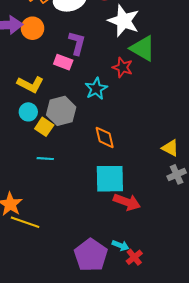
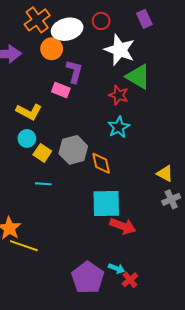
orange circle: (33, 28) -> (52, 49), moved
cyan star: (96, 89) -> (119, 127), moved
gray hexagon: (61, 111) -> (73, 150), moved

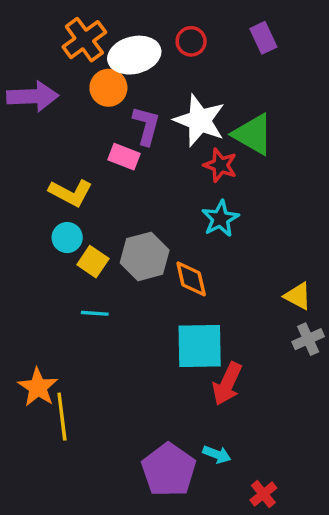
white star: (120, 50) -> (200, 120), moved
red arrow: (123, 226) -> (227, 384), turned 95
yellow line: (24, 246) -> (62, 417), turned 64
red cross: (130, 280) -> (263, 494), moved

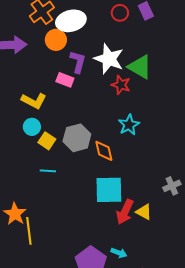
red circle: (191, 41) -> (120, 13), moved
cyan star: (220, 219) -> (129, 125), moved
yellow triangle: (298, 296) -> (144, 212), moved

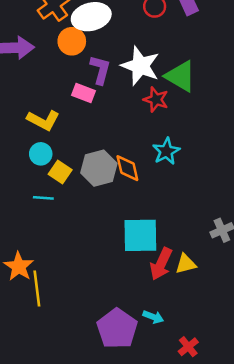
orange diamond: (104, 151) -> (127, 168), moved
cyan line: (48, 171) -> (43, 198), moved
yellow triangle: (144, 212) -> (186, 264), turned -42

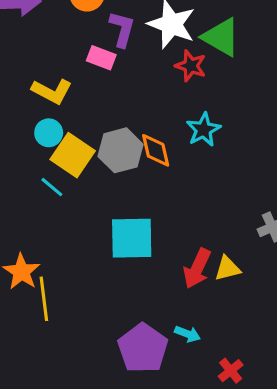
yellow square: (60, 172) -> (73, 155), size x1.5
cyan line: (43, 198) -> (52, 187), turned 36
cyan square: (140, 235) -> (132, 238), moved

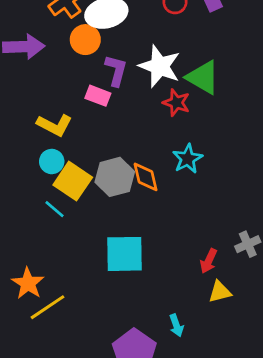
red arrow: (197, 268) -> (209, 261), moved, size x0.7
yellow triangle: (227, 268) -> (220, 292), moved
yellow line: (44, 299) -> (47, 307), turned 63
cyan arrow: (188, 334) -> (176, 325), moved, turned 50

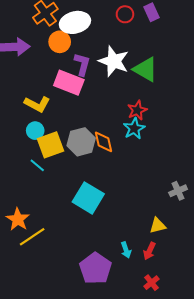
pink rectangle: (98, 96) -> (69, 83), size x1.6
red star: (176, 103) -> (137, 110), moved, turned 30
yellow square: (73, 181) -> (50, 145), turned 36
cyan square: (125, 254) -> (88, 198), turned 32
red arrow: (209, 261) -> (149, 251), moved

